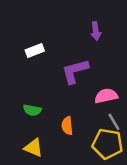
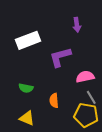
white rectangle: (35, 50) -> (28, 40), size x1.6

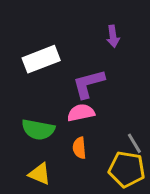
pink semicircle: (85, 77) -> (81, 113), moved
green semicircle: (26, 88) -> (38, 130), size x1.5

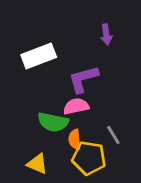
green semicircle: (38, 130) -> (53, 122), moved
gray line: (134, 143) -> (113, 135), moved
yellow pentagon: (127, 169) -> (89, 158), moved

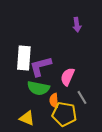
white rectangle: (39, 56) -> (24, 58), moved, turned -65
purple L-shape: (83, 79) -> (40, 66), moved
pink semicircle: (76, 106) -> (67, 77), moved, turned -54

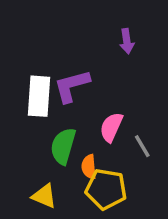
purple L-shape: (40, 66) -> (72, 86), moved
green semicircle: (38, 88) -> (63, 146), turned 95
gray line: (82, 97) -> (142, 146), moved

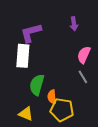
purple L-shape: (72, 86) -> (31, 33), moved
pink semicircle: (111, 127) -> (84, 55), moved
gray line: (142, 146) -> (83, 77), moved

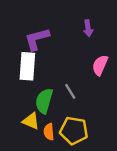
gray line: (83, 77) -> (70, 91), moved
orange semicircle: (52, 97) -> (49, 132), moved
yellow triangle: (26, 114) -> (31, 121), moved

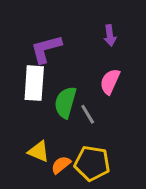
pink semicircle: (100, 65) -> (110, 82), moved
green semicircle: (44, 101) -> (65, 102), moved
orange semicircle: (49, 132) -> (61, 165), turned 56

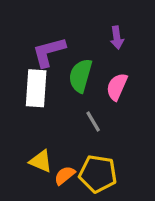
green semicircle: (65, 102) -> (80, 76), moved

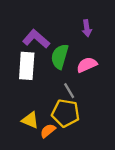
purple L-shape: (49, 52) -> (36, 39), turned 56
pink semicircle: (117, 87) -> (87, 65), turned 42
yellow pentagon: (98, 174) -> (66, 113), moved

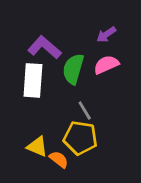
purple arrow: (87, 28) -> (106, 34), turned 63
pink semicircle: (87, 65) -> (106, 65), moved
orange semicircle: (48, 131) -> (59, 159), turned 77

